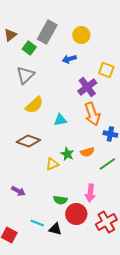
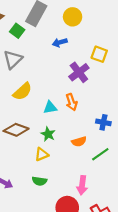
orange arrow: (92, 114) -> (71, 102), moved, size x0.7
green star: (67, 154) -> (48, 134), moved
green semicircle: (60, 200) -> (40, 181), moved

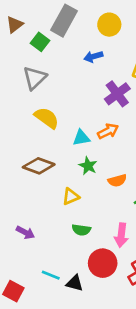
yellow semicircle: (22, 91) -> (47, 118), turned -102
orange arrow: (71, 102) -> (108, 131), turned -98
green star: (48, 134) -> (88, 166), moved
green semicircle: (40, 181) -> (81, 230), moved

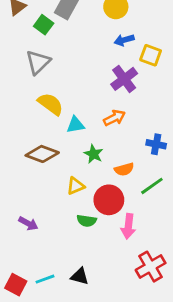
blue arrow: (93, 57) -> (124, 40), moved
cyan triangle: (81, 138) -> (76, 125), moved
red circle: (103, 263) -> (109, 200), moved
cyan line: (51, 275) -> (45, 279), moved, turned -42

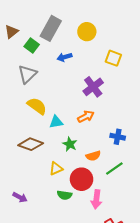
blue arrow: (124, 40) -> (65, 57), moved
yellow square: (151, 55) -> (113, 58), moved

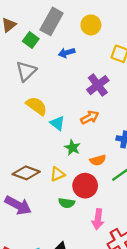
cyan triangle: (56, 122) -> (57, 123), turned 48
brown diamond: (31, 144) -> (26, 173), moved
purple arrow: (20, 197) -> (18, 205), size x1.6
pink arrow: (96, 199) -> (98, 219), moved

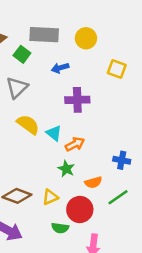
gray rectangle: (52, 21) -> (44, 35), turned 64
purple cross: (98, 85) -> (77, 100), moved, turned 35
orange arrow: (90, 117) -> (75, 144), moved
cyan triangle: (57, 123) -> (54, 133), moved

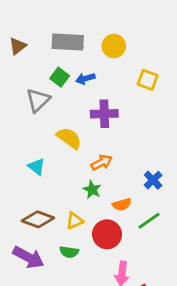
green square: (22, 54) -> (60, 77), moved
yellow semicircle: (28, 124) -> (69, 138), moved
cyan triangle: (54, 133) -> (37, 167), moved
blue cross: (122, 160) -> (153, 180), turned 35
green semicircle: (60, 228) -> (69, 252), moved

